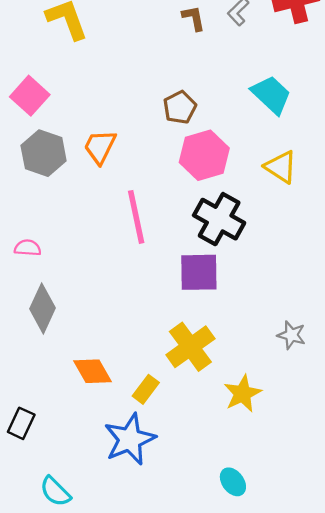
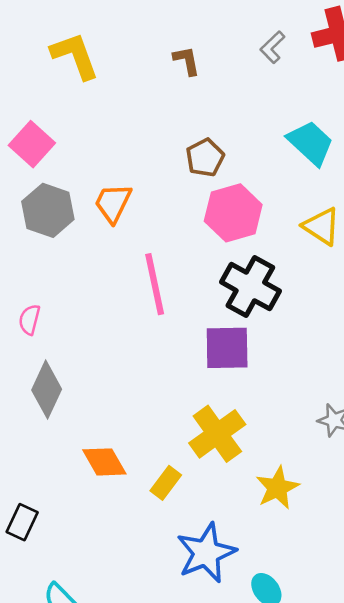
brown L-shape: (194, 18) -> (187, 61), moved
pink semicircle: (28, 248) -> (29, 320), turned -80
blue star: (130, 439) -> (206, 553), moved

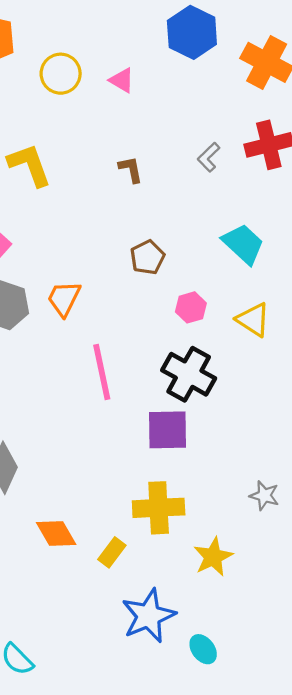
pink hexagon: (233, 213) -> (191, 307), moved, size x0.6
yellow cross: (217, 434) -> (159, 508), turned 33

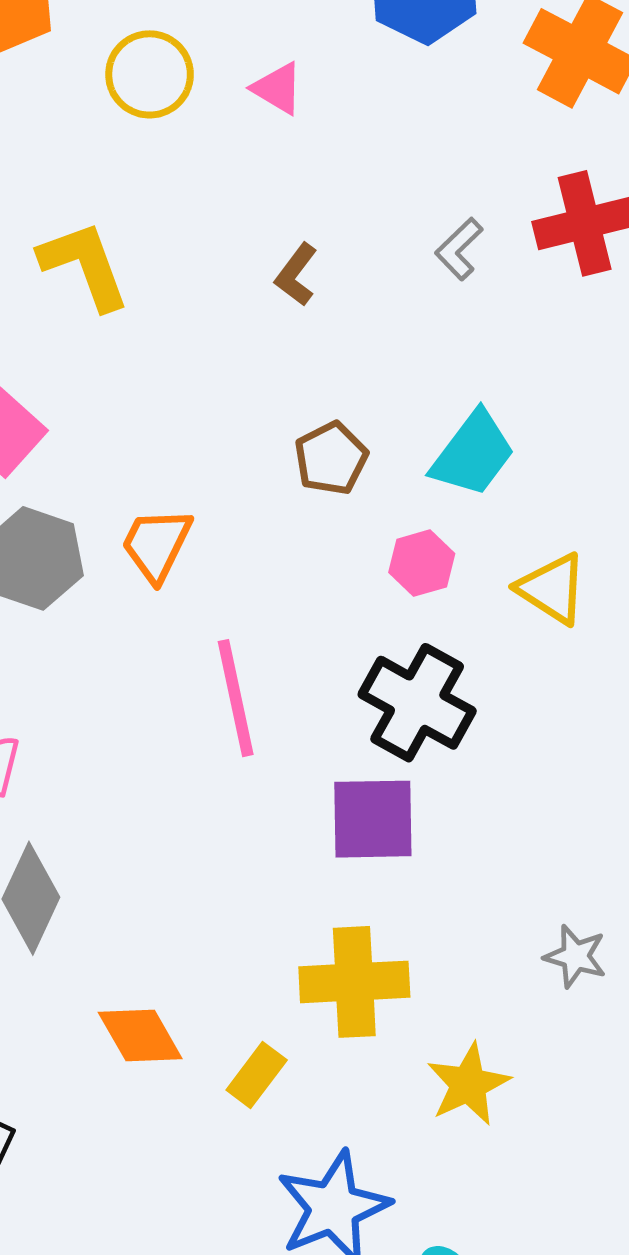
brown L-shape: (131, 169) -> (296, 275), turned -132
cyan trapezoid: (243, 244) -> (473, 454), moved, turned 84

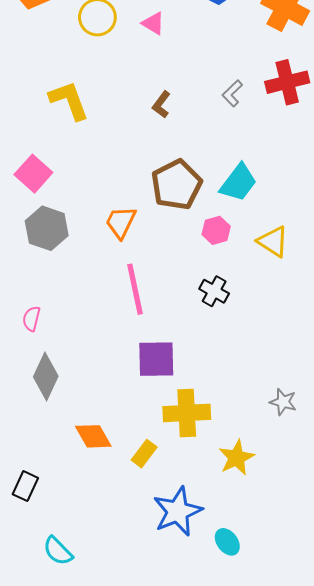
brown pentagon: (331, 458) -> (177, 185), size x1.6
orange trapezoid: (156, 544) -> (121, 222), moved
black cross: (417, 703) -> (214, 291), size x0.6
purple square: (373, 819) -> (156, 359), moved

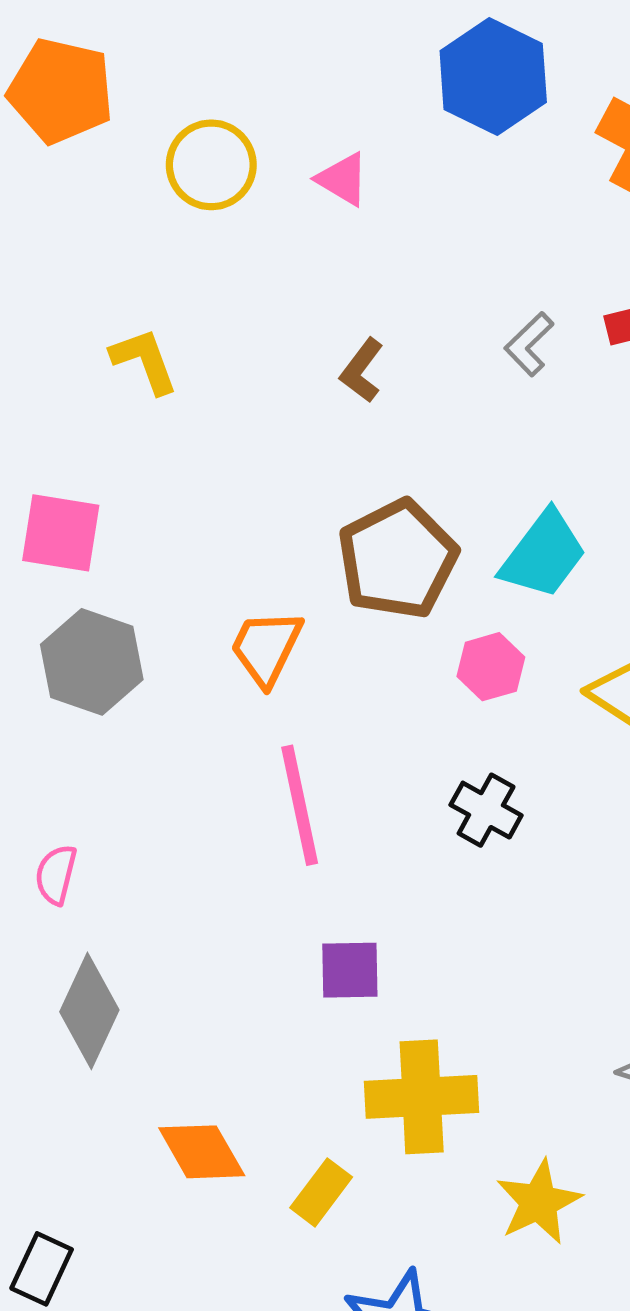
yellow L-shape: (69, 100) -> (144, 361), size x0.7
pink square: (33, 174) -> (61, 533), turned -33
purple square: (156, 359) -> (350, 970), size x0.7

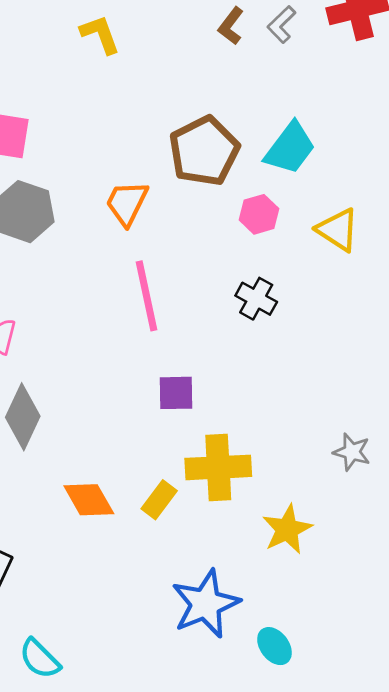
yellow L-shape: (144, 361) -> (100, 34), moved
brown L-shape: (362, 370) -> (231, 26), moved
yellow rectangle: (321, 1192) -> (159, 500), moved

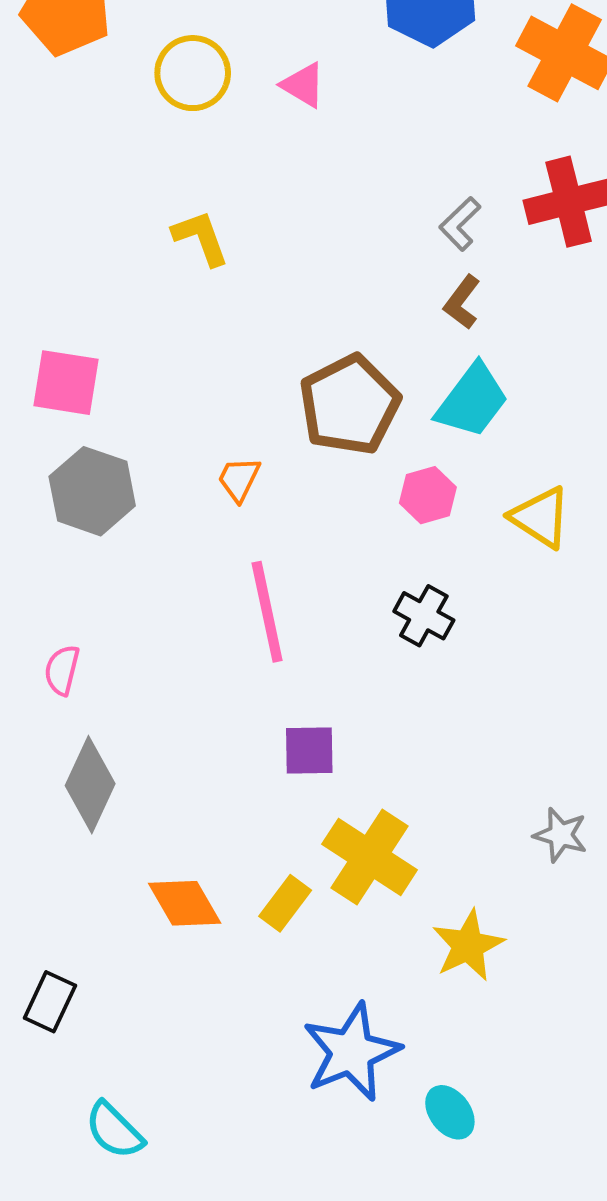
brown L-shape: (231, 26) -> (462, 302), moved
orange trapezoid: (127, 203) -> (239, 479), size x0.7
yellow cross: (218, 467) -> (370, 857), turned 36

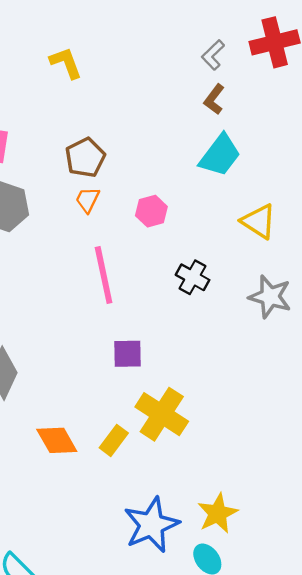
brown pentagon: (349, 405) -> (85, 158), moved, size x0.7
pink hexagon: (428, 495) -> (151, 211), moved
gray star: (561, 835) -> (270, 297), moved, size x1.4
yellow star: (468, 945) -> (218, 513), moved

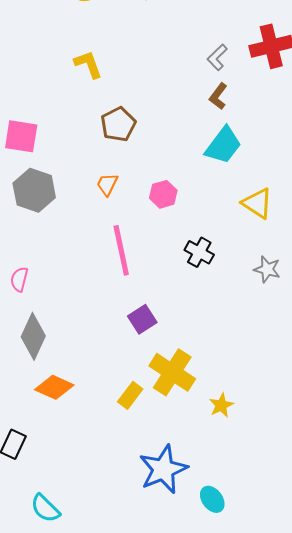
brown pentagon: (85, 158) -> (118, 124), moved
gray star: (270, 297) -> (267, 269), size x0.7
purple square: (127, 354) -> (142, 319), turned -32
orange diamond: (57, 440) -> (54, 387), moved, turned -36
yellow star: (218, 513) -> (221, 405), moved, size x0.7

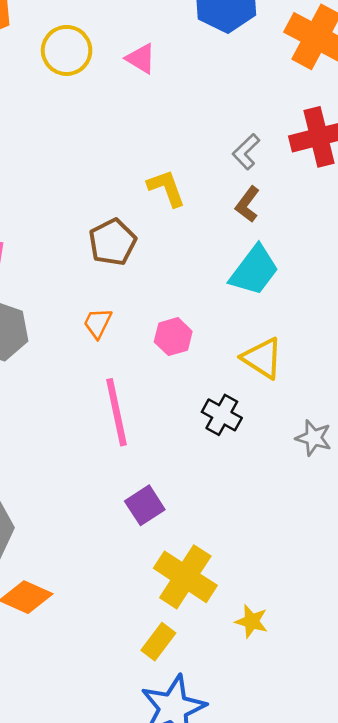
yellow L-shape: (88, 64) -> (166, 188), moved
yellow triangle: (257, 203) -> (262, 358), moved
yellow rectangle: (130, 395) -> (158, 642), moved
yellow star: (221, 405) -> (251, 621), turned -30

